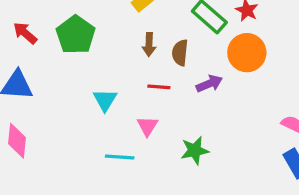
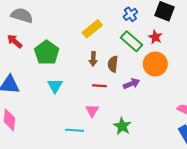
red arrow: (25, 33) -> (15, 41), moved
cyan triangle: (105, 100) -> (55, 86), moved
green star: (195, 150) -> (122, 126), turned -30

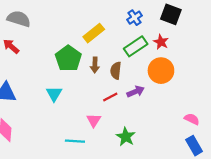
green rectangle: (131, 41) -> (136, 46), turned -75
green pentagon: (47, 53) -> (68, 58), moved
red line: (99, 86) -> (110, 97), moved, turned -32

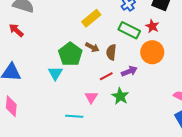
green rectangle: (136, 46) -> (129, 30), turned 60
green pentagon: (68, 58) -> (70, 54), moved
brown arrow: (95, 65) -> (92, 47), turned -64
green star: (126, 137) -> (120, 96), moved

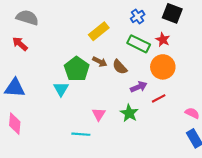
brown semicircle: (111, 52) -> (120, 67), turned -49
red line: (106, 76) -> (159, 98), moved

